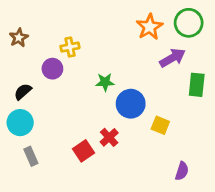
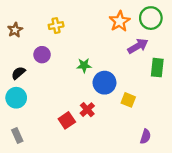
yellow cross: (70, 47) -> (56, 26), moved
gray rectangle: (31, 156) -> (17, 135), moved

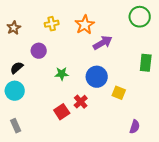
orange star: (120, 21) -> (85, 25), moved
purple arrow: (138, 46) -> (103, 43), moved
green star: (84, 65) -> (62, 74), moved

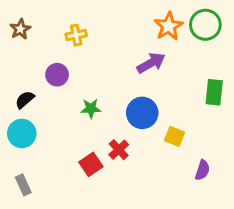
orange star: (85, 25) -> (169, 26), moved
brown star: (14, 28) -> (20, 29), moved
purple semicircle: (135, 127) -> (202, 170), moved

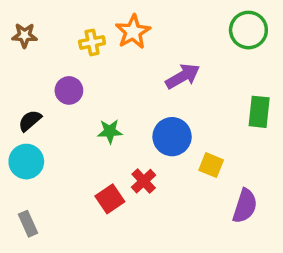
orange star: (169, 26) -> (133, 32), moved
brown star: (20, 29) -> (25, 35), turned 30
purple semicircle: (202, 170) -> (245, 206), size x1.4

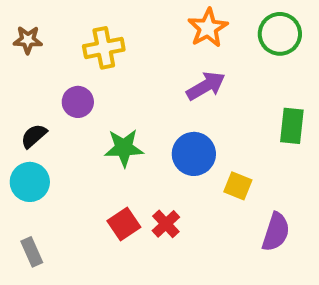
orange star: (133, 32) -> (208, 28), moved
yellow cross: (92, 42) -> (104, 48), size x1.4
green star: (110, 131) -> (124, 148), size x1.4
red cross: (144, 181) -> (166, 224), moved

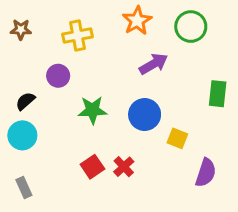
orange star: (208, 28) -> (137, 21), moved
green circle: (280, 34) -> (191, 27), moved

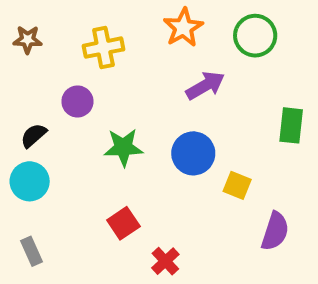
red cross: (124, 167) -> (165, 261), moved

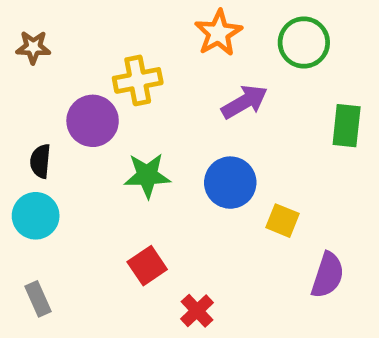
yellow cross: (103, 48) -> (138, 80), moved
purple circle: (77, 101) -> (93, 121), size x1.4
green rectangle: (291, 125) -> (347, 126), moved
black semicircle: (34, 135) -> (40, 161), turned -44

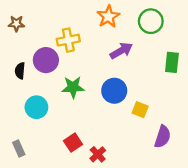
black semicircle: (40, 161) -> (20, 71), moved
cyan circle: (36, 216) -> (36, 107), moved
red square: (147, 266) -> (73, 143), moved

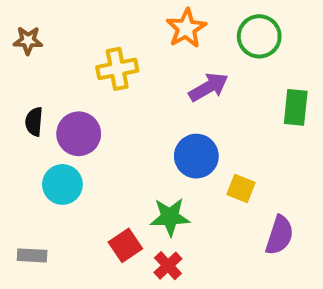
purple circle: (46, 60) -> (79, 134), moved
green star: (73, 87) -> (170, 217), moved
gray rectangle: (19, 148) -> (32, 255), turned -63

